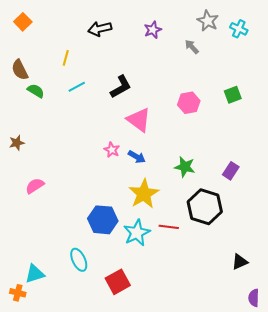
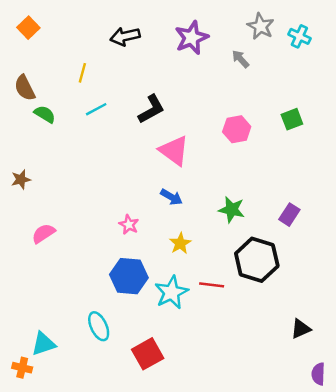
purple star: (153, 30) -> (192, 38), size x1.5
pink star: (112, 150) -> (129, 225), moved
yellow star: (144, 194) -> (180, 243), size x0.6

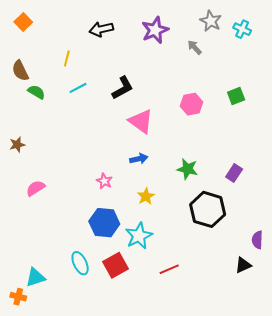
blue arrow: (171, 197) -> (139, 159), turned -42
red line: (212, 285) -> (169, 269), moved, turned -30
red square: (148, 354) -> (115, 265), moved
purple semicircle: (318, 374) -> (257, 240), moved

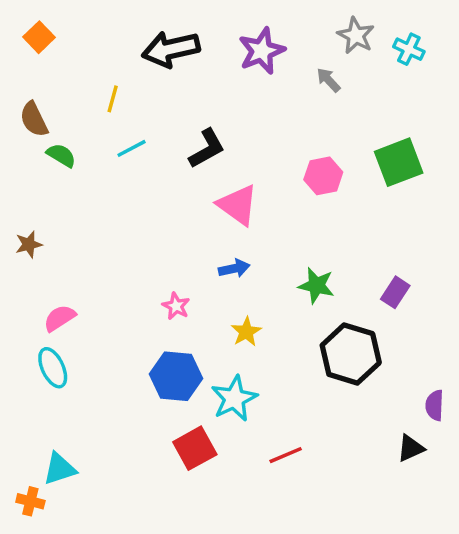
black arrow: (101, 29) -> (171, 49), size x1.4
green square: (236, 96) -> (399, 162), size x1.6
cyan ellipse: (80, 263) -> (53, 368), moved

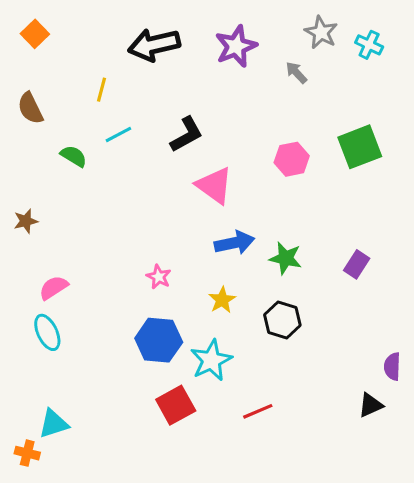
green semicircle: (61, 155) -> (74, 156), moved
blue arrow: (234, 268) -> (234, 243), moved, size x1.4
black hexagon: (351, 354) -> (282, 320), moved, size x0.7

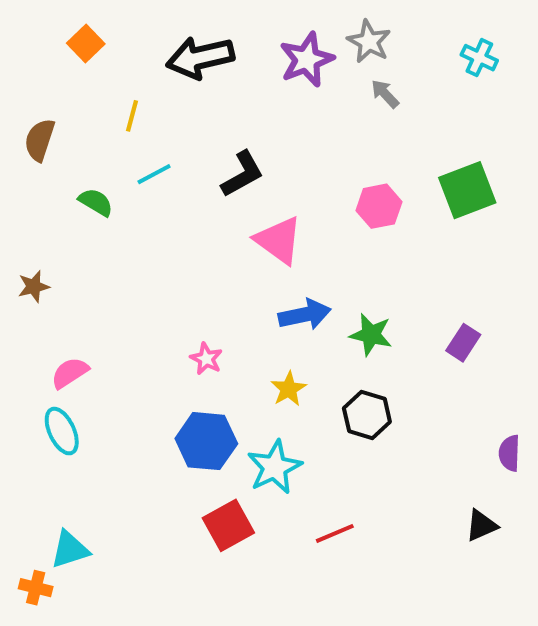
gray star: (321, 32) -> (369, 42), moved
orange square: (35, 34) -> (86, 44), moved
brown semicircle: (30, 108) -> (40, 140), turned 44
purple semicircle: (392, 366) -> (509, 453), moved

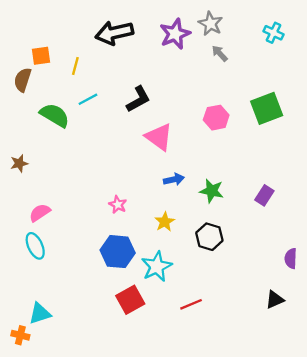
orange square: (86, 44) -> (41, 56), moved, turned 36
green semicircle: (96, 202) -> (55, 115), size x1.5
blue arrow: (305, 315) -> (174, 179), size x0.7

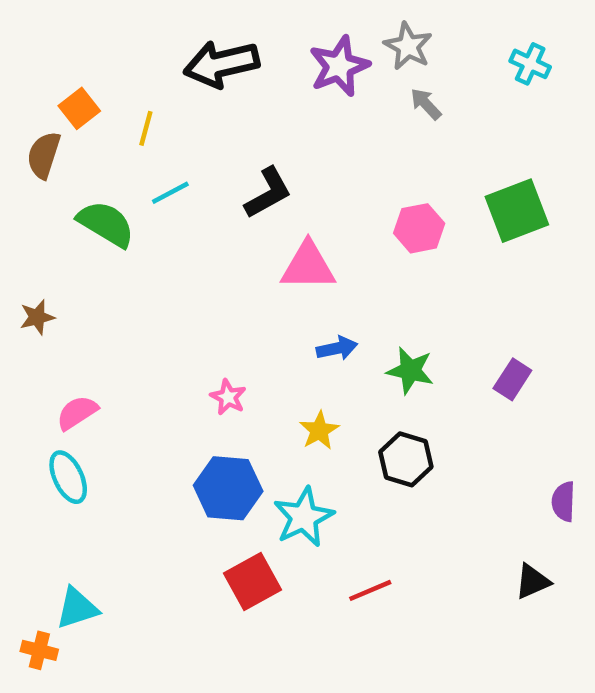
orange square: (41, 56) -> (79, 108), turned -30
pink triangle: (159, 137) -> (308, 266), turned -36

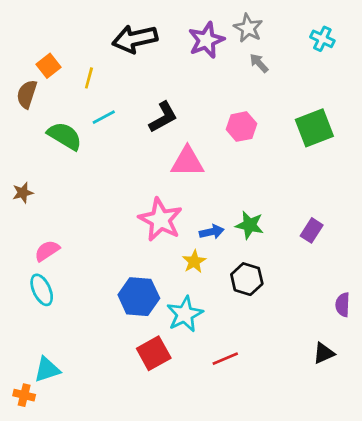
pink hexagon: (419, 228) -> (241, 127), moved
blue arrow: (337, 348) -> (212, 232), moved
pink star: (228, 397) -> (160, 220), moved, size x2.0

